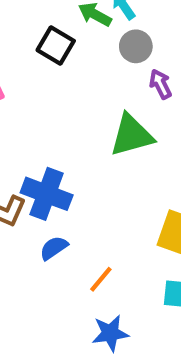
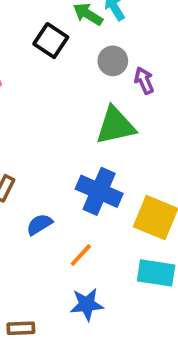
gray circle: (136, 46) -> (113, 61), moved
blue cross: (47, 194) -> (99, 191), moved

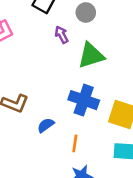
purple arrow: (144, 81) -> (62, 35), moved
orange line: (81, 255) -> (75, 143), turned -30

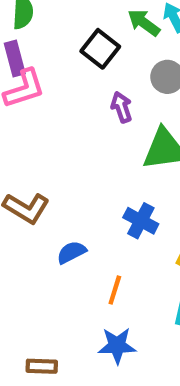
blue cross: (84, 100) -> (141, 221), size x0.7

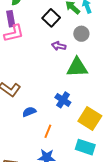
purple arrow: (122, 107) -> (59, 46), turned -64

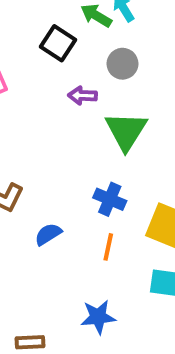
green triangle: (77, 67) -> (126, 131), turned -45
orange line: (48, 131) -> (108, 247), moved

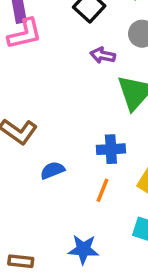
blue cross: (110, 199) -> (111, 149), turned -36

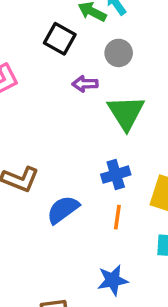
blue semicircle: (52, 170) -> (63, 210), size x1.4

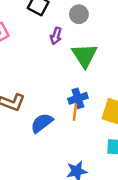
purple arrow: (85, 84) -> (56, 36), turned -70
orange line: (117, 217) -> (75, 112), moved

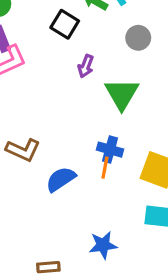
gray circle: (79, 14) -> (138, 38), moved
blue cross: (78, 98) -> (110, 150), turned 30

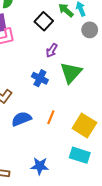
gray circle: (138, 38) -> (90, 30), moved
blue cross: (110, 150) -> (40, 78), moved

